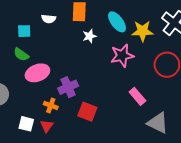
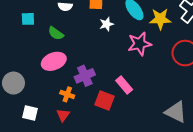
cyan square: (24, 31) -> (28, 19), moved
green semicircle: (21, 55) -> (56, 33), moved
pink rectangle: (137, 96) -> (124, 85), moved
white square: (26, 124) -> (30, 113), moved

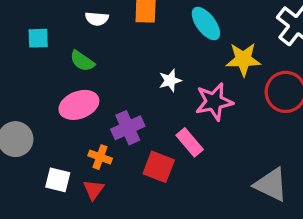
yellow star: (160, 19) -> (243, 59), moved
white star: (106, 24) -> (170, 81), moved
pink star: (140, 44) -> (214, 102), moved
white square: (30, 113) -> (58, 180), moved

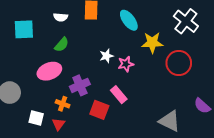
cyan square: (38, 38) -> (24, 29), size x1.5
green semicircle: (82, 61) -> (62, 45), moved, turned -84
pink star: (214, 102) -> (126, 64), moved, size x0.7

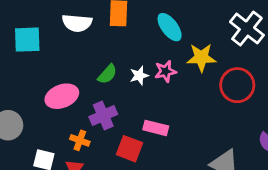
white semicircle: (61, 17) -> (77, 23), size x1.5
green semicircle: (62, 45) -> (107, 74), moved
pink star: (126, 64) -> (165, 71), moved
pink rectangle: (119, 95) -> (156, 128), turned -36

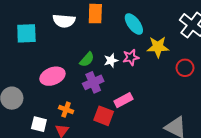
red circle: (237, 85) -> (185, 68), size x0.7
purple cross: (103, 116) -> (93, 82), moved
pink rectangle: (156, 128) -> (123, 100), turned -42

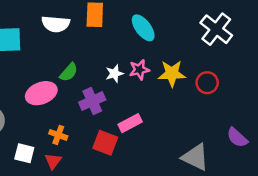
yellow star: (158, 47) -> (172, 74), moved
green semicircle: (87, 59) -> (69, 72), moved

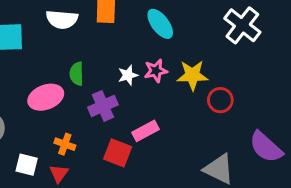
green semicircle: (69, 72) -> (77, 74), turned 138
red circle: (207, 83) -> (220, 100), moved
purple semicircle: (237, 138) -> (266, 147), size x1.4

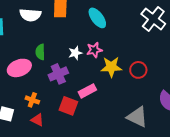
yellow star: (192, 75) -> (111, 67), moved
red triangle: (59, 173) -> (37, 120), moved, turned -40

